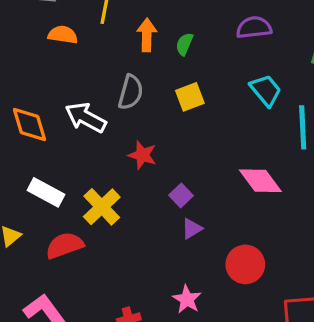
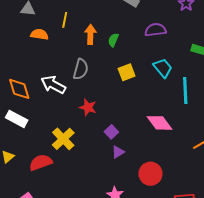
yellow square: (190, 97) -> (127, 72), moved
white rectangle: (46, 192) -> (17, 119), moved

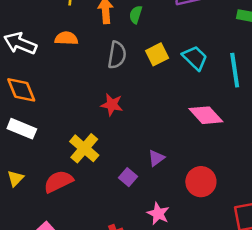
orange semicircle: (39, 34) -> (66, 38), moved
cyan trapezoid: (163, 68) -> (195, 58), moved
gray semicircle: (81, 69) -> (117, 55), moved
white arrow: (53, 85) -> (20, 43), moved
purple square: (111, 132) -> (128, 177), moved

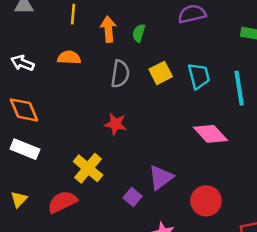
white arrow: (20, 43) -> (22, 63), size x0.7
cyan trapezoid: (195, 58) -> (199, 76), turned 32
purple triangle: (156, 158) -> (161, 177), size x1.5

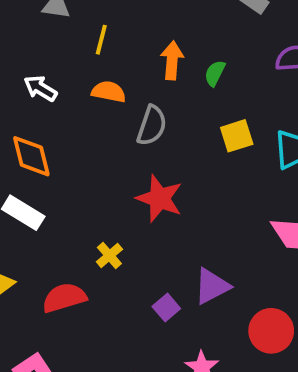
yellow line: (73, 14) -> (101, 40), moved
gray semicircle: (120, 74) -> (152, 125), moved
red star: (115, 124) -> (160, 198), size x1.4
yellow cross: (88, 168) -> (109, 256), size x0.6

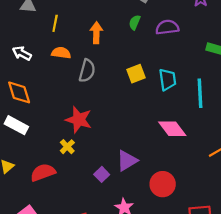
green semicircle: (215, 73) -> (135, 22), moved
red star: (160, 198) -> (79, 120), moved

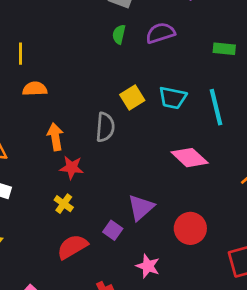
orange arrow: (96, 33) -> (55, 137), moved
gray semicircle: (87, 71) -> (105, 127), moved
cyan trapezoid: (168, 80) -> (173, 98), turned 120
red star: (79, 120) -> (72, 168), size x0.7
red semicircle: (43, 172) -> (72, 247), moved

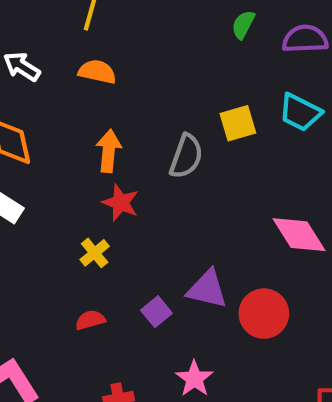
cyan trapezoid: (173, 98) -> (300, 112), moved
purple triangle: (141, 207) -> (207, 289), turned 40
red circle: (190, 228) -> (264, 314), moved
red semicircle: (72, 247) -> (90, 320), size x0.6

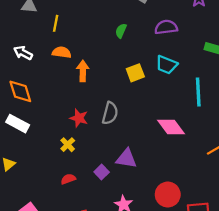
green semicircle: (243, 25) -> (121, 31), moved
orange arrow: (109, 151) -> (83, 71), moved
gray semicircle: (186, 156) -> (110, 113), moved
red circle: (264, 314) -> (168, 195), moved

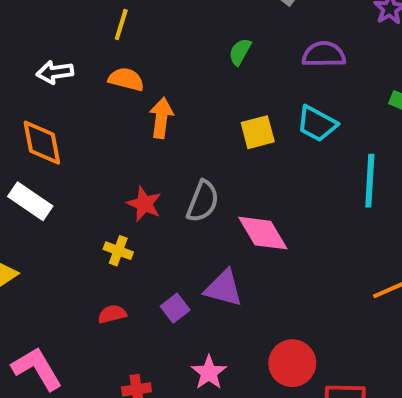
white arrow: (23, 53) -> (55, 72), turned -42
pink diamond: (171, 127) -> (263, 233), moved
yellow cross: (68, 145) -> (118, 251), turned -32

